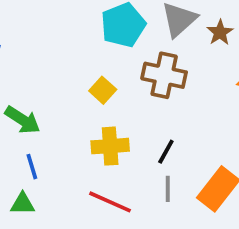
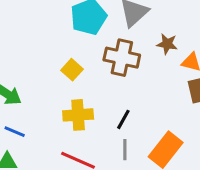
brown star: (220, 32) -> (167, 44), moved, turned -30
blue line: (32, 167) -> (15, 132), turned -50

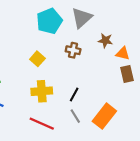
brown cross: (122, 58) -> (73, 50), size x0.6
gray line: (125, 150) -> (75, 116), turned -32

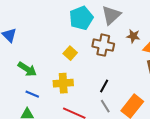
brown cross: (73, 50) -> (103, 45), size x1.5
yellow cross: (42, 91) -> (63, 83), moved

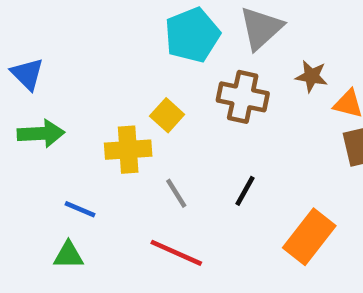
green arrow: (27, 69) -> (41, 134), moved, turned -36
yellow cross: (63, 83) -> (128, 150), moved
gray line: (105, 106) -> (176, 193), moved

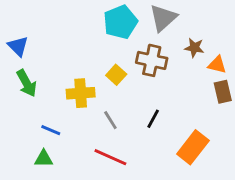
yellow square: (167, 115) -> (116, 75), moved
green arrow: (41, 134) -> (27, 83), turned 64

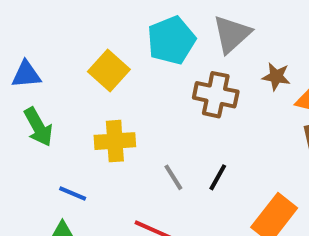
blue triangle: (18, 46) -> (26, 75), turned -50
yellow square: (116, 75) -> (109, 71), moved, size x1.4
gray line: (110, 120) -> (173, 177), moved

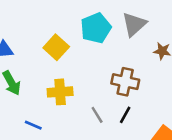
brown cross: (216, 95) -> (125, 82), moved

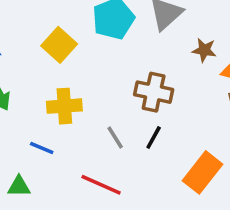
blue line: (33, 125) -> (42, 148), moved

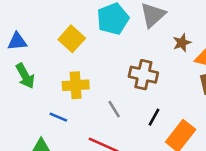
brown star: (204, 50) -> (182, 43), turned -30
black line: (154, 138) -> (154, 117), moved

